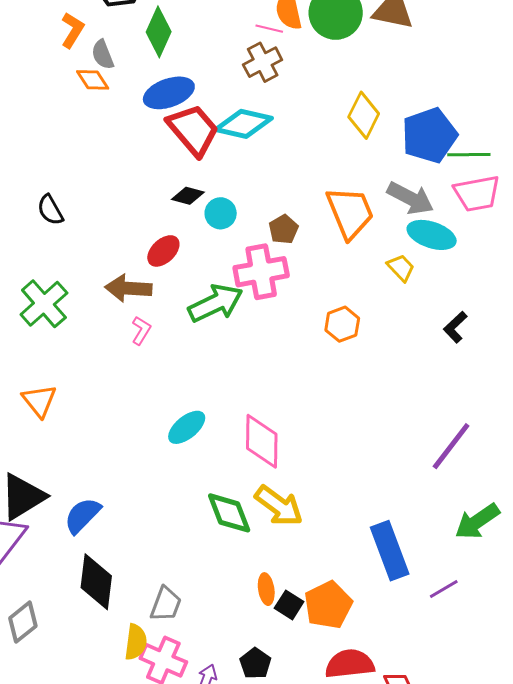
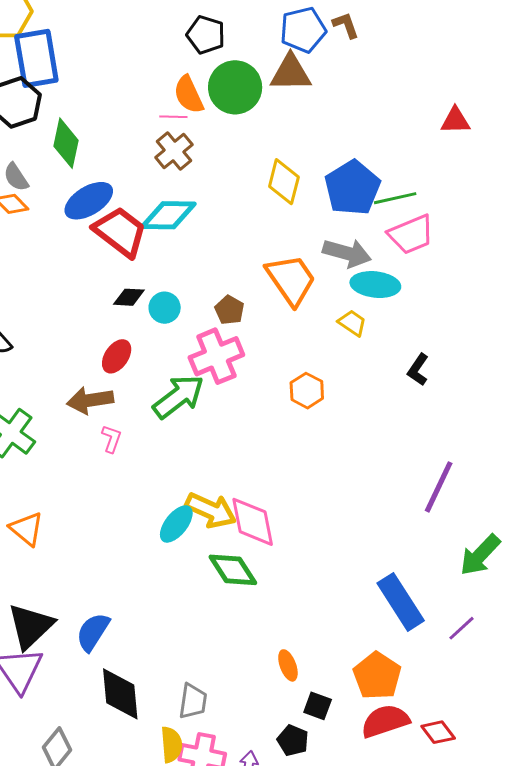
yellow arrow: (279, 506) -> (211, 510), moved
green diamond: (229, 513) -> (233, 570), moved
black square: (289, 605) -> (318, 706), moved
orange pentagon: (328, 605) -> (377, 676), moved

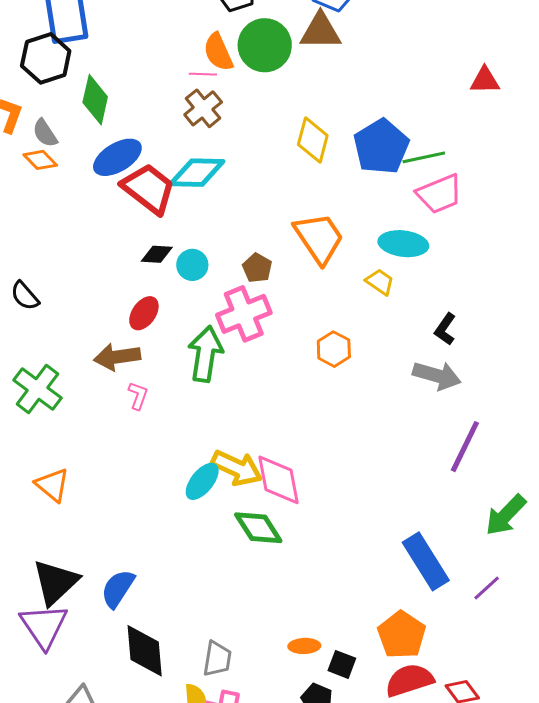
gray arrow: (347, 253) -> (437, 376), moved
green arrow: (178, 397) -> (205, 354), turned -44
orange ellipse: (288, 665) -> (304, 646), moved, turned -72

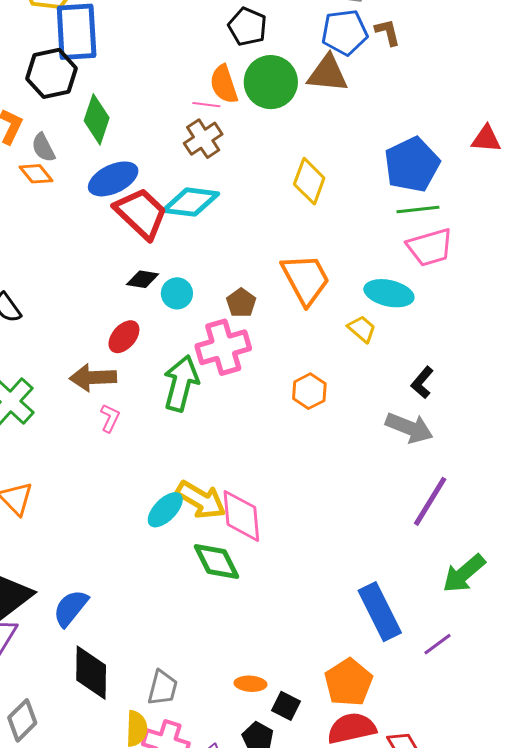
blue pentagon: (381, 147) -> (412, 165), moved

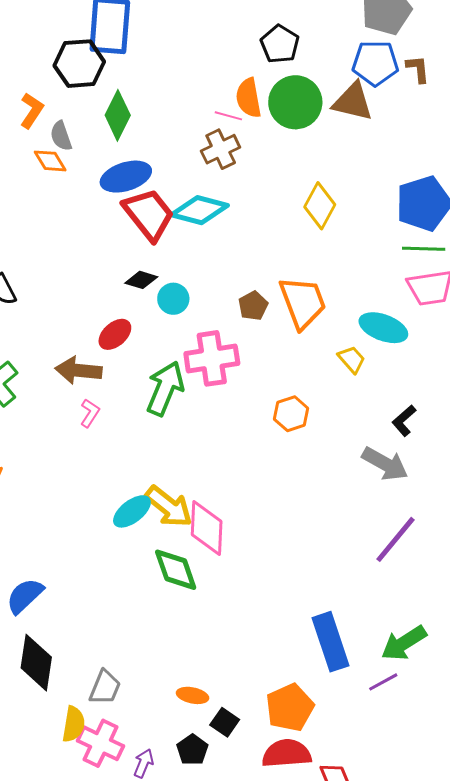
brown pentagon: (241, 303) -> (253, 306), moved
green arrow: (464, 573) -> (404, 643), moved

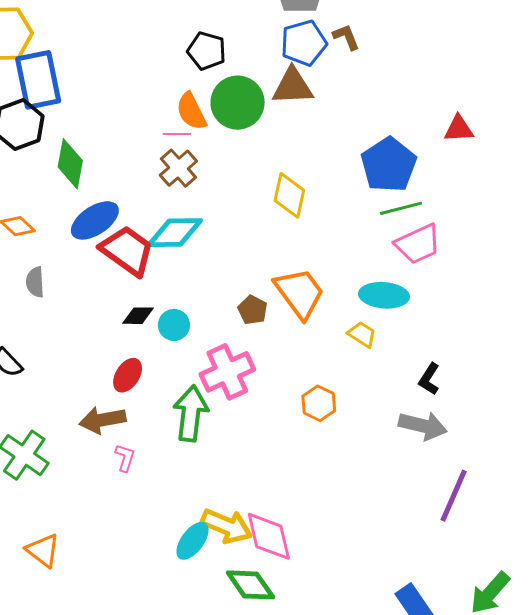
gray semicircle: (61, 136) -> (35, 282), moved, turned 32

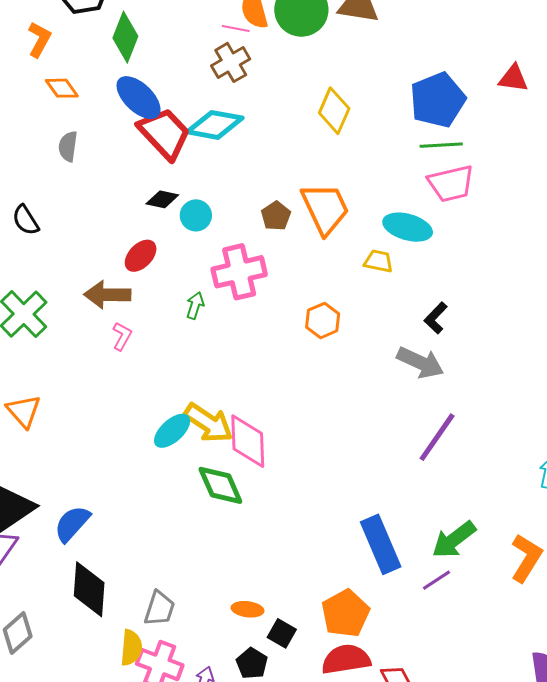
blue ellipse: (95, 220) -> (139, 98), turned 66
yellow trapezoid: (362, 334) -> (379, 261), turned -32
green arrow: (191, 413) -> (195, 305), size x0.5

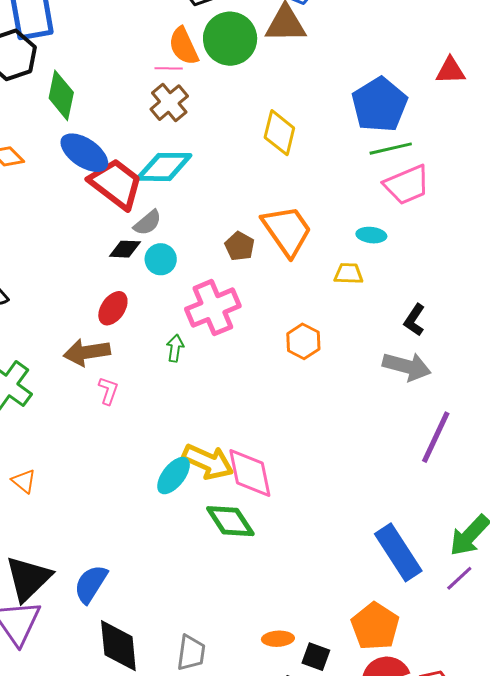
gray semicircle: (68, 146) -> (148, 223), moved, turned -128
cyan ellipse: (408, 227) -> (371, 235), size x0.6
orange triangle: (24, 411) -> (24, 481), size x0.7

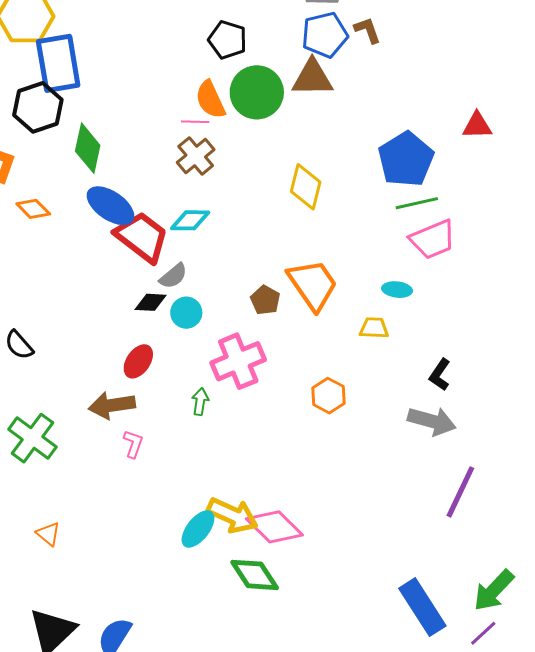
cyan diamond: (164, 167) -> (190, 220), size x0.7
pink diamond: (250, 473) -> (274, 527), turned -34

